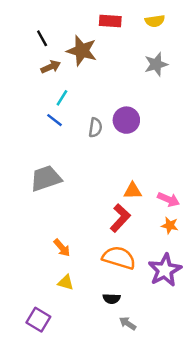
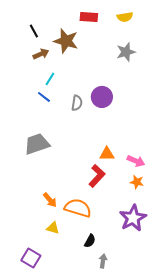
orange semicircle: (119, 258) -> (78, 208), moved
black semicircle: (111, 299) -> (90, 241), turned -64
gray arrow: (128, 323) -> (103, 261), turned 64

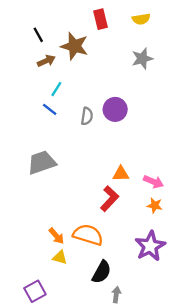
red rectangle: (89, 17) -> (100, 19), turned 72
orange arrow: (50, 200) -> (56, 236), moved
black semicircle: (90, 241) -> (102, 272), size x1.5
purple square: (31, 258) -> (35, 291), turned 30

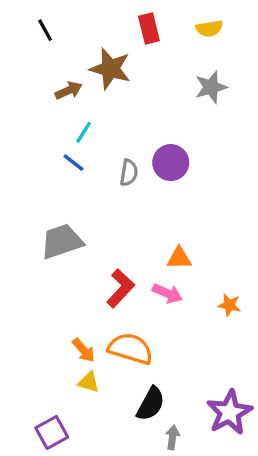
black line: (38, 35) -> (45, 30), moved
pink arrow: (154, 182) -> (167, 293), moved
red L-shape: (109, 199) -> (120, 288), moved
purple star: (150, 246) -> (229, 412), moved

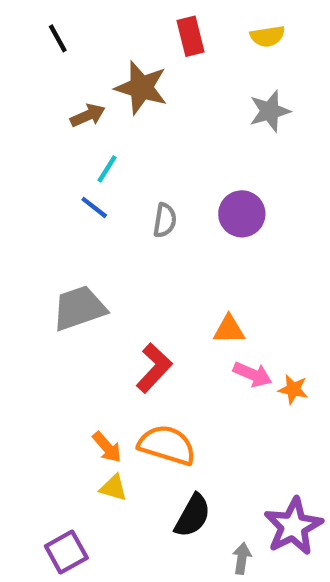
purple circle: (171, 163) -> (242, 214), moved
pink arrow: (167, 293) -> (253, 374), moved
gray arrow: (172, 437) -> (242, 558), moved

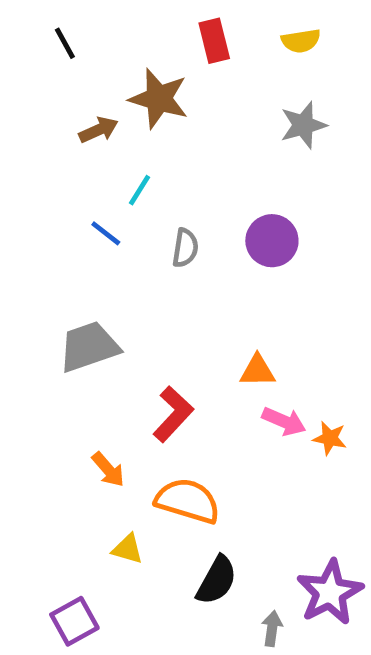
cyan line: (107, 169) -> (139, 190), moved
orange arrow: (107, 447) -> (108, 470), moved

